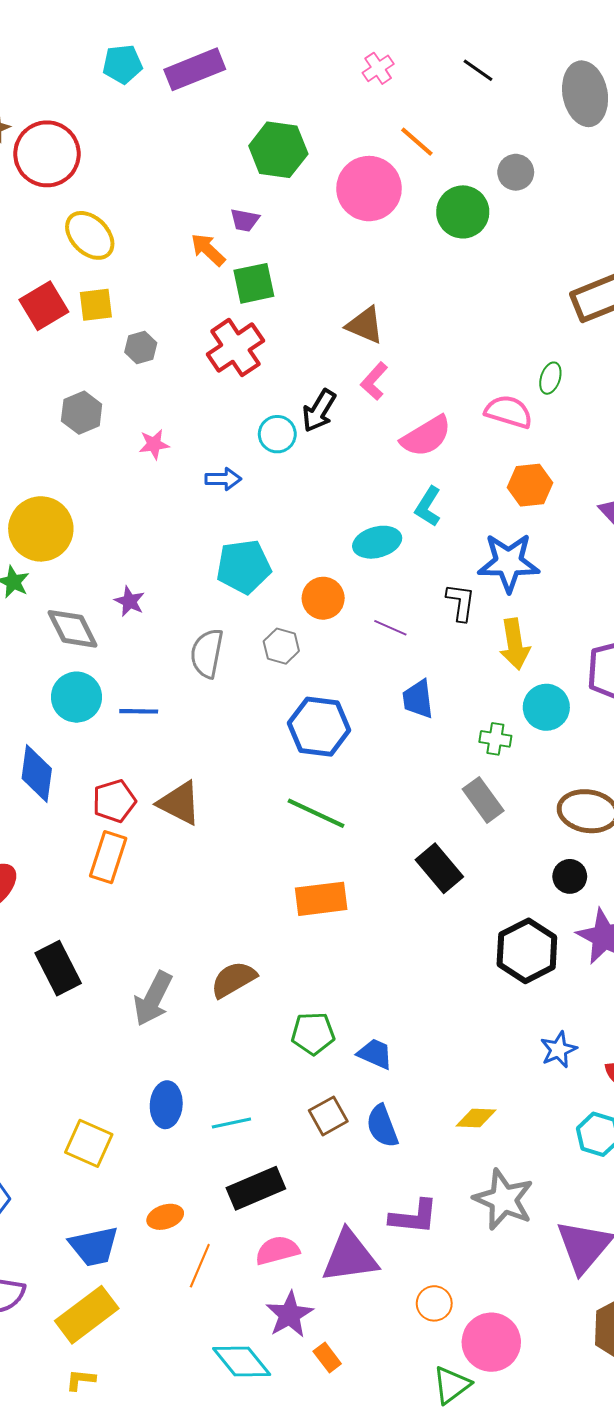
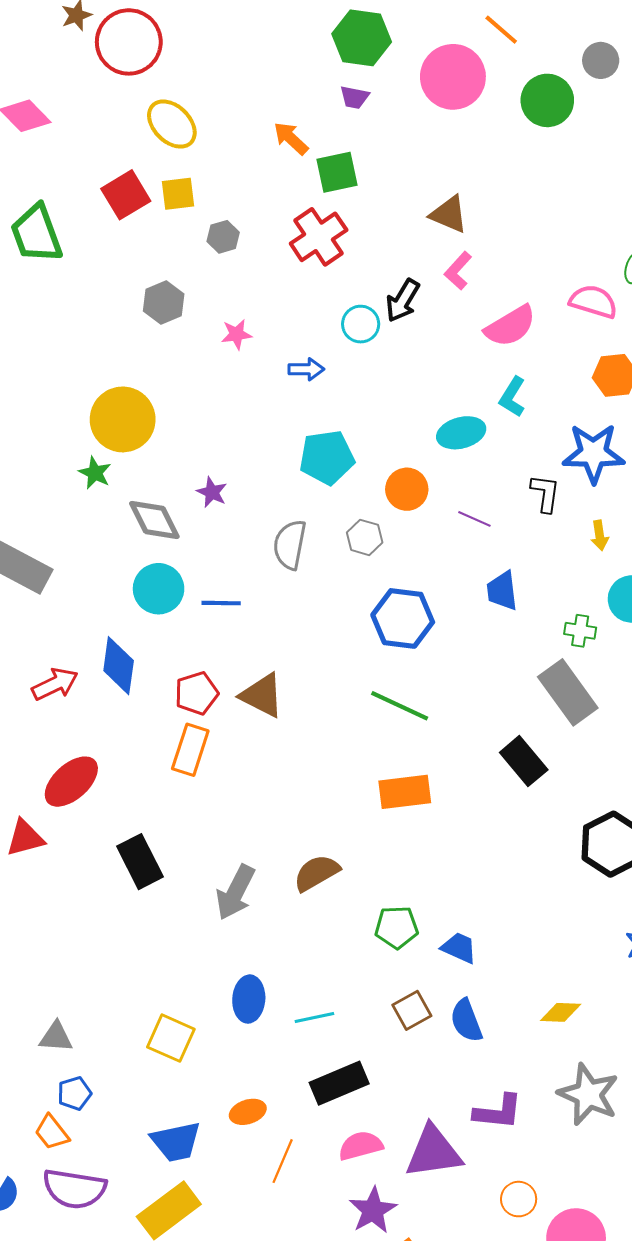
purple trapezoid: (245, 220) -> (354, 97), moved
yellow arrow: (515, 644) -> (600, 535), size x0.6
gray rectangle: (483, 800) -> (568, 692), size x1.4

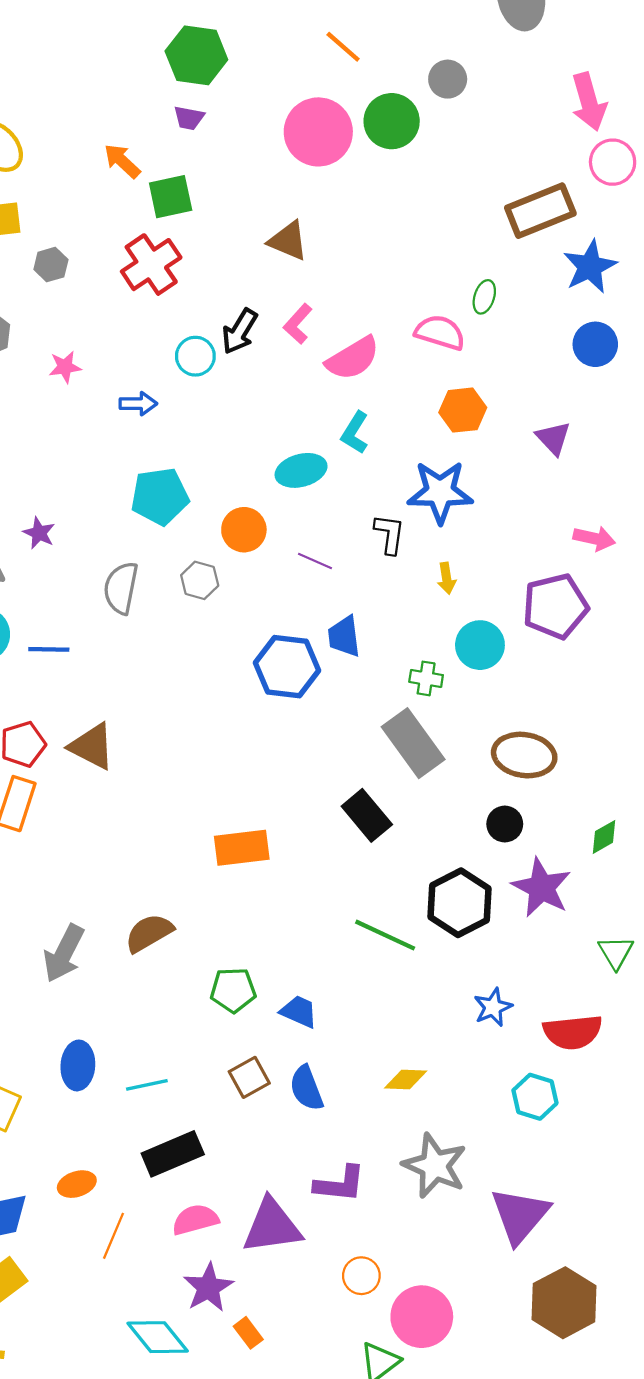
pink circle: (453, 77) -> (318, 132), moved
pink L-shape: (458, 271) -> (298, 324), moved
blue hexagon: (403, 618) -> (287, 667), moved
green line: (400, 706) -> (385, 935), moved

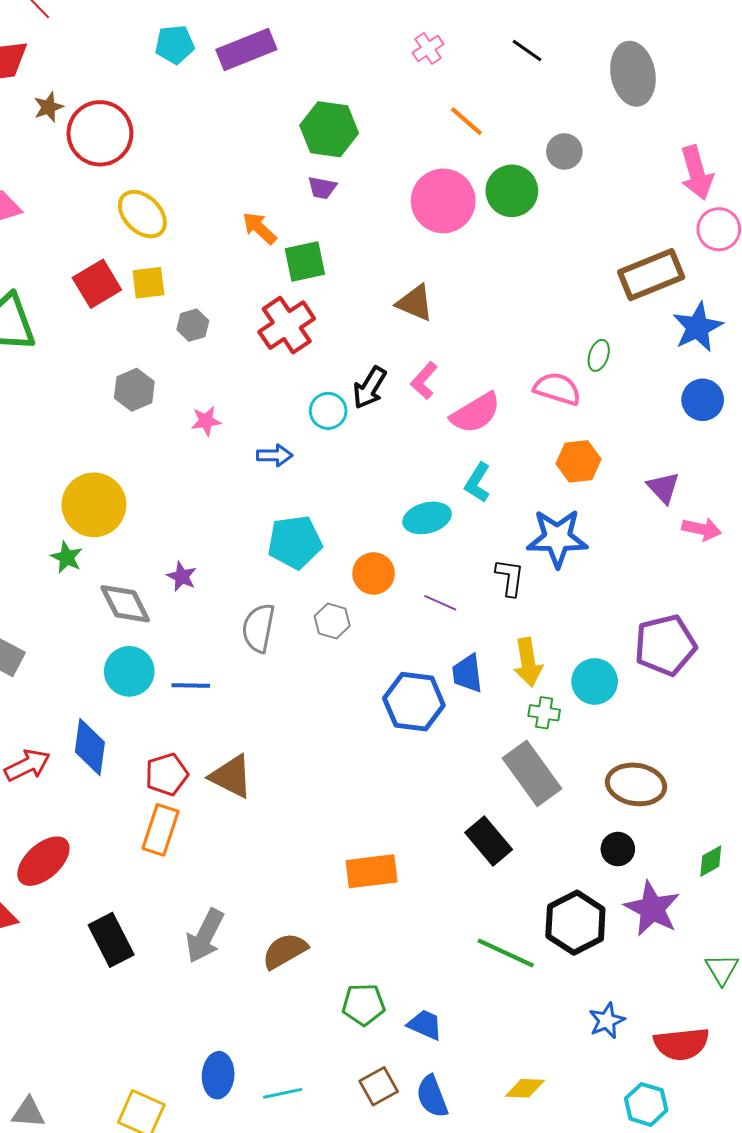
pink arrow: (594, 538) -> (702, 529), moved
yellow arrow: (447, 578) -> (528, 662), moved, size x1.6
gray arrow: (64, 953) -> (205, 936), moved

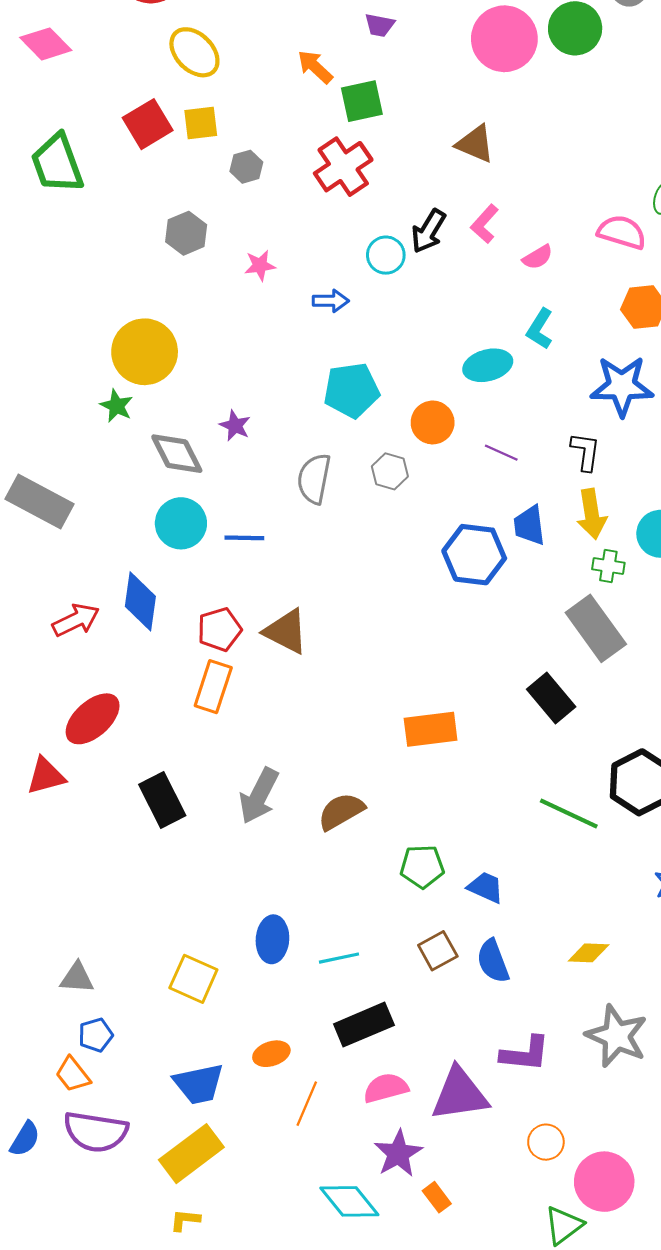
pink semicircle: (476, 413) -> (538, 257), size x0.6
black L-shape: (510, 577) -> (585, 452), moved

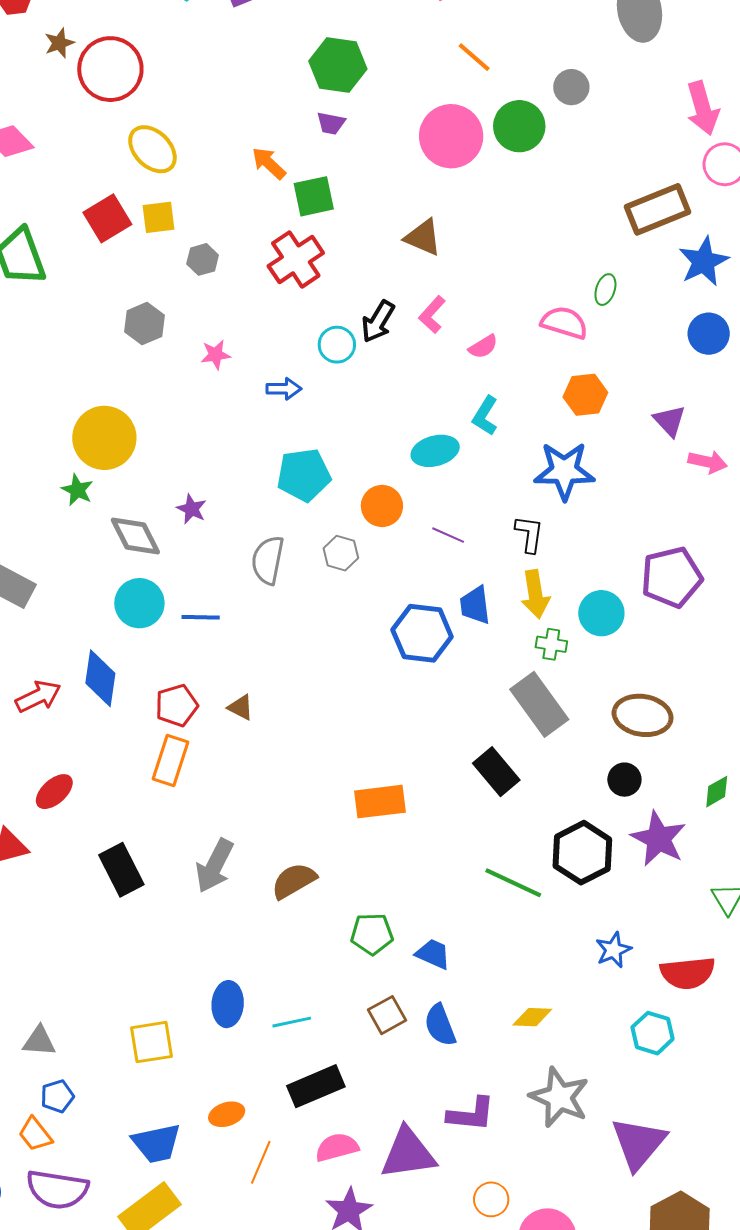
brown triangle: (286, 631) -> (241, 707), size x0.6
red ellipse: (93, 719) -> (54, 792), size x0.7
yellow square: (193, 979) -> (151, 1042), turned -33

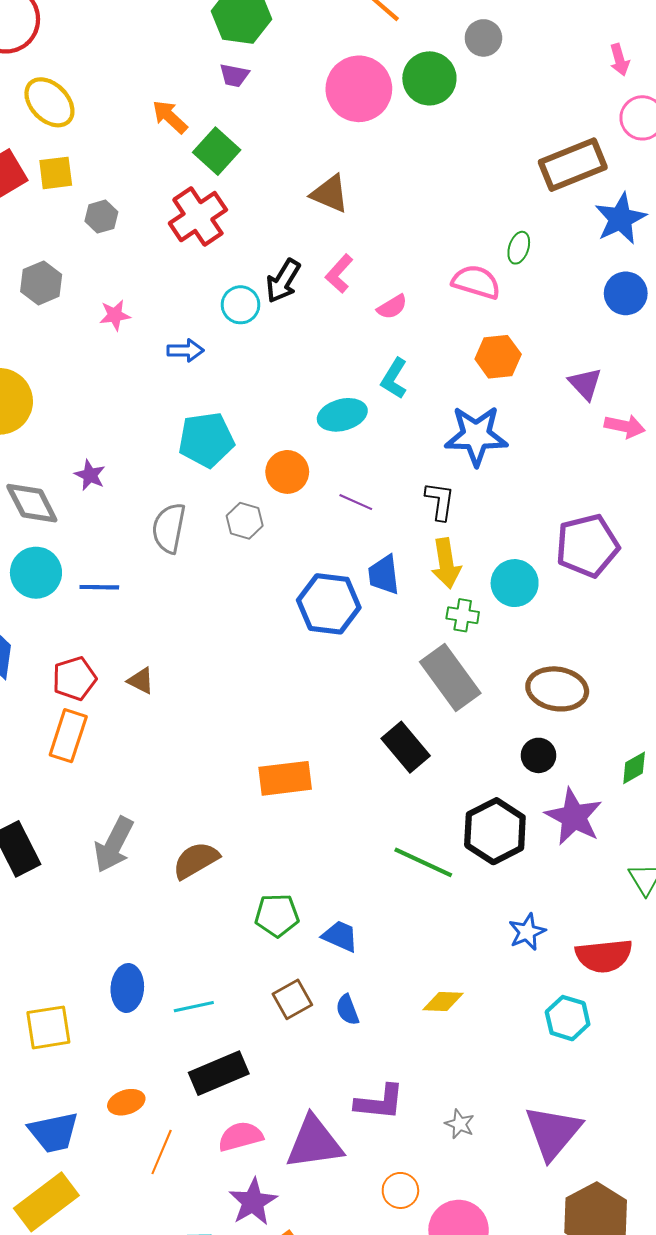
pink arrow: (703, 108) -> (619, 60), size x0.6
green square: (314, 196) -> (217, 151), turned -36
blue semicircle: (440, 1025) -> (347, 1010), size x0.7
gray star: (559, 1097) -> (460, 1124), moved, size x0.5

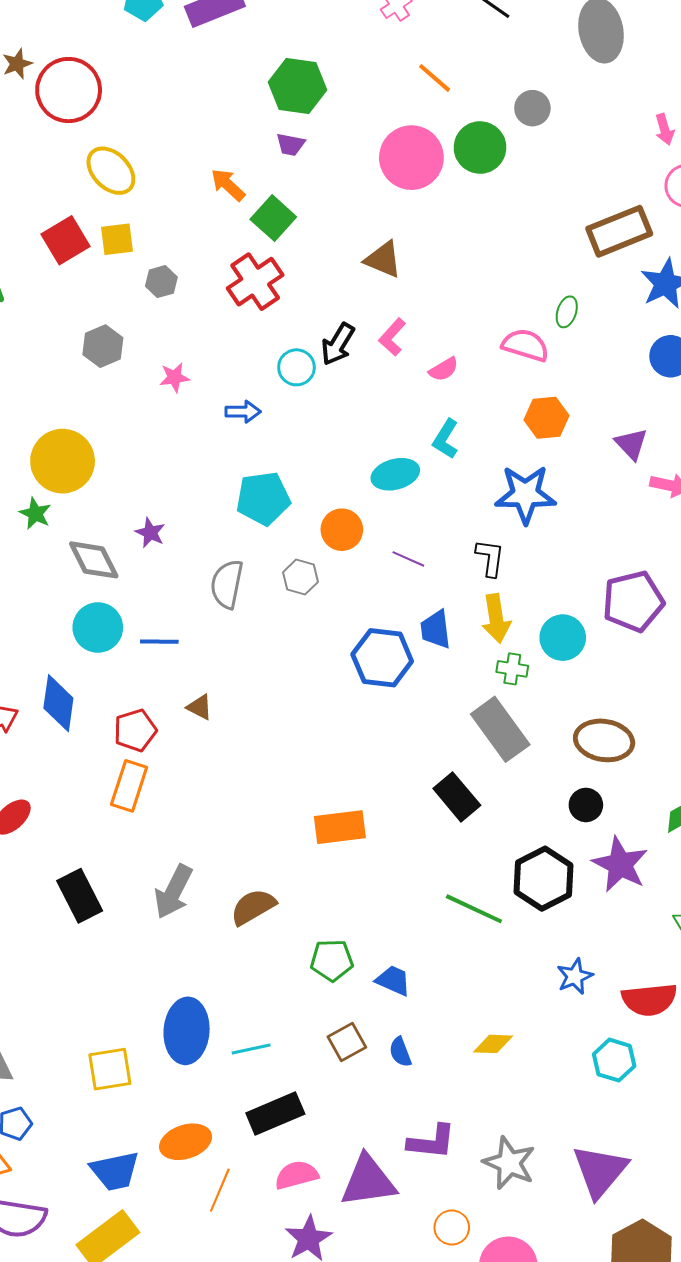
brown triangle: (141, 681) -> (200, 707), moved
blue ellipse: (127, 988) -> (187, 1031), size x1.4
orange ellipse: (126, 1102) -> (186, 1142), size x1.4
gray star: (460, 1124) -> (509, 1163), size x1.8

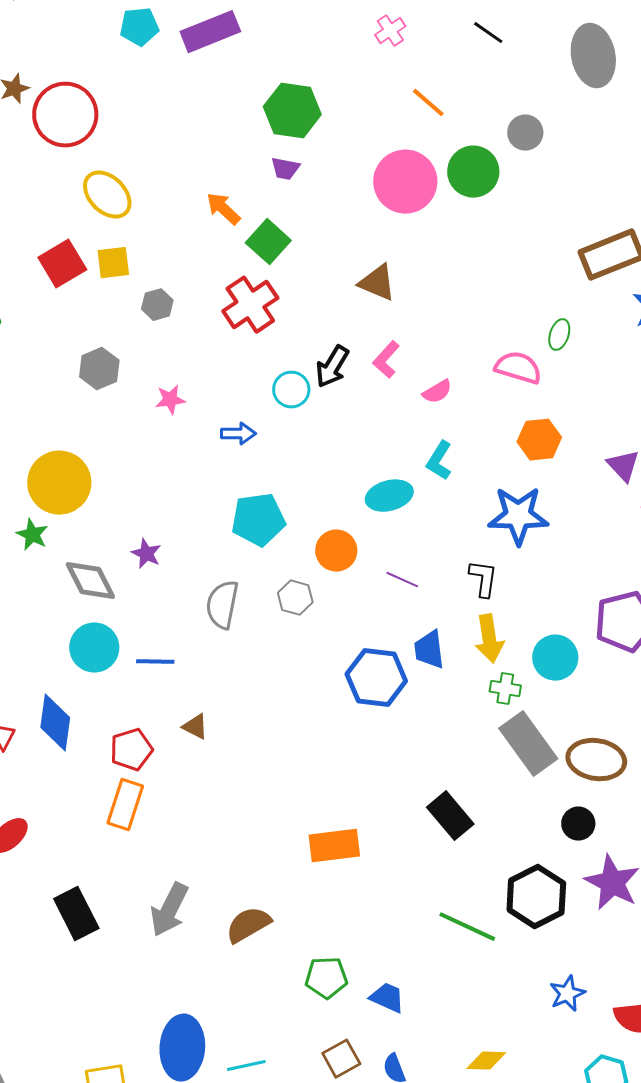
gray rectangle: (500, 729) -> (528, 744), moved

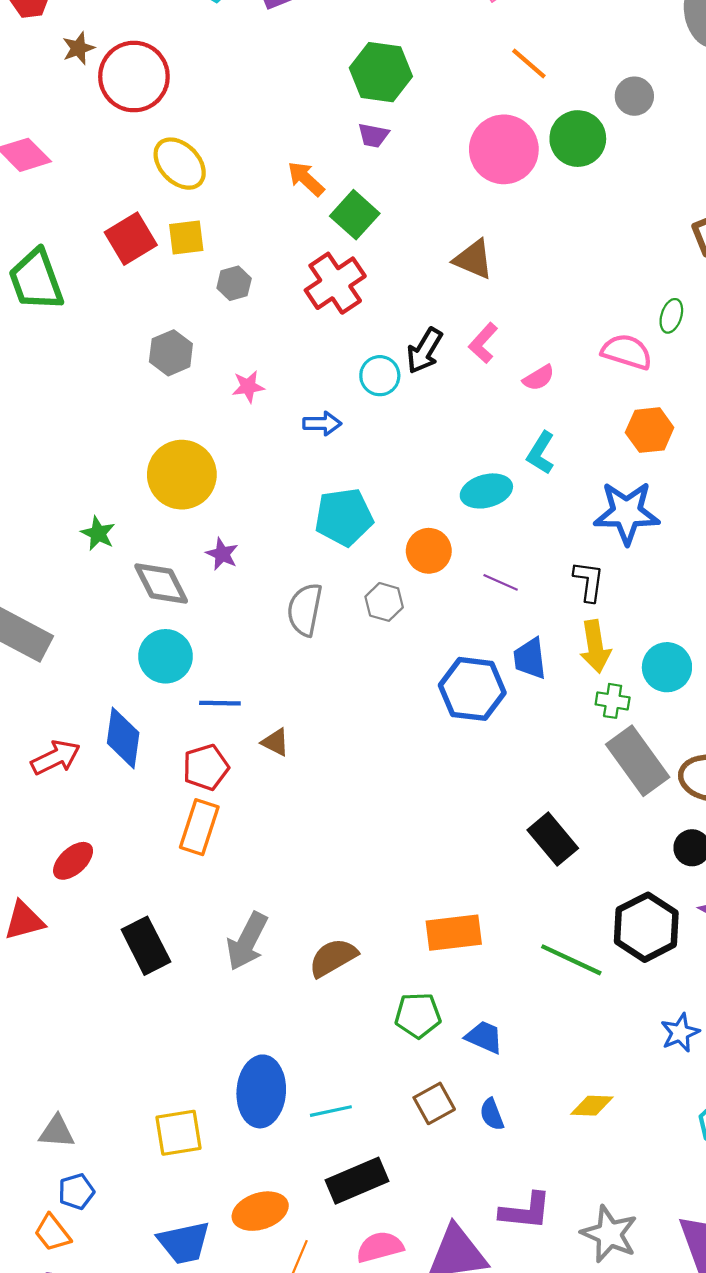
yellow circle: (59, 483) -> (182, 475), moved
blue line: (155, 662) -> (220, 703), moved
orange rectangle: (334, 846) -> (454, 933), moved

